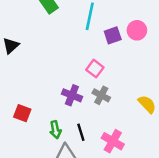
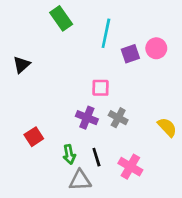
pink square: (95, 69) -> (101, 88), moved, turned -36
red square: (22, 113) -> (34, 137), turned 36

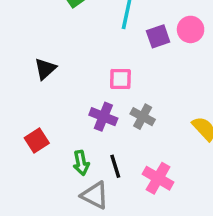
black triangle: (22, 65) -> (45, 69), moved
gray triangle: (80, 180) -> (95, 195), turned 30

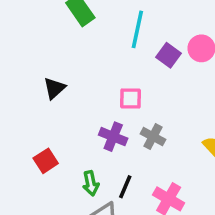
purple square: (158, 36) -> (169, 55), turned -35
black line: (115, 166) -> (125, 187), turned 40

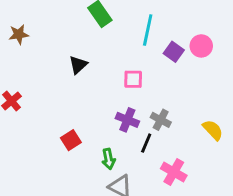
black triangle: (54, 88) -> (78, 65), moved
pink square: (130, 99) -> (133, 79), moved
black line: (125, 187) -> (146, 143), moved

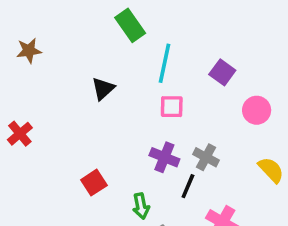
cyan line: (148, 30) -> (164, 63), moved
pink circle: (201, 46) -> (257, 110), moved

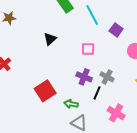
cyan line: (164, 63) -> (92, 15), moved, turned -40
red square: (94, 183) -> (45, 91), size x1.5
green arrow: (141, 206) -> (71, 104), turned 112

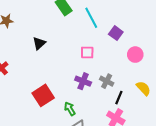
black triangle: (50, 39) -> (39, 43), moved
black line: (97, 93) -> (119, 98), moved
green arrow: (71, 104) -> (70, 109), turned 48

